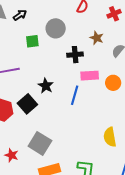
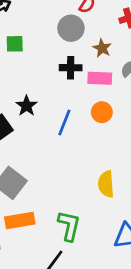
gray circle: (56, 28) -> (71, 28), moved
pink rectangle: (90, 76) -> (100, 78), moved
orange circle: (113, 83) -> (102, 112), moved

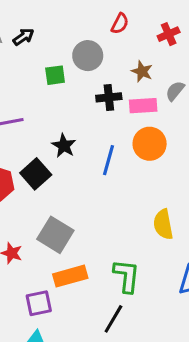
gray circle: (71, 28) -> (88, 56), moved
green square: (15, 44) -> (55, 75), moved
orange circle: (102, 112) -> (150, 144), size x1.4

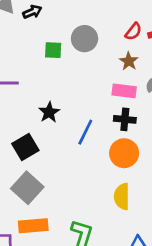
red semicircle: (120, 24) -> (133, 32), moved
black cross: (109, 97) -> (125, 119), moved
orange circle: (150, 144) -> (124, 153), moved
black square: (36, 174) -> (25, 147), moved

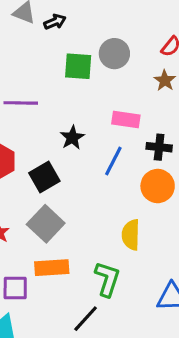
green square: (53, 50) -> (78, 66), size x1.4
pink rectangle: (124, 91) -> (126, 119), moved
yellow semicircle: (122, 196) -> (131, 235), moved

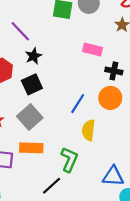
purple line: (21, 103) -> (20, 31), turned 40
black star: (72, 138) -> (33, 56), moved
blue line: (113, 161) -> (78, 104), moved

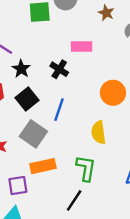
black cross: (114, 71) -> (59, 69), moved, turned 35
blue line: (78, 104) -> (59, 110), moved

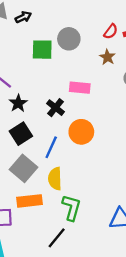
orange circle: (113, 93) -> (81, 132), moved
yellow semicircle: (98, 132) -> (55, 179), moved

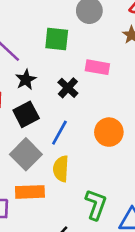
green square: (42, 50) -> (57, 39), moved
orange circle: (81, 132) -> (109, 132), moved
green L-shape: (71, 208) -> (96, 205), moved

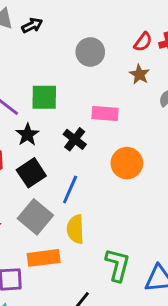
green square: (57, 39) -> (44, 97), moved
orange circle: (109, 132) -> (127, 163), moved

